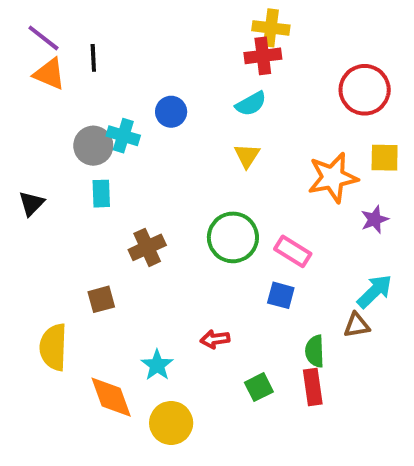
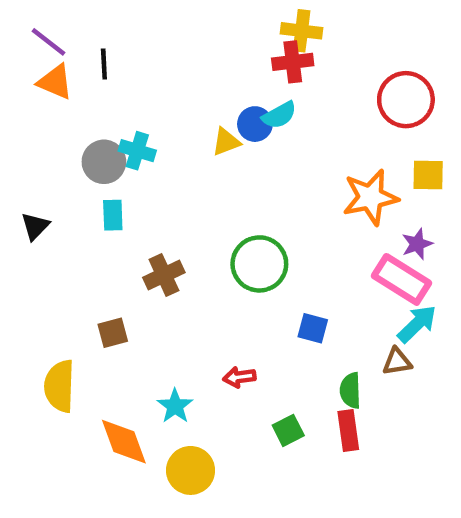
blue circle: (171, 112) -> (255, 124), moved
yellow triangle: (247, 156) -> (226, 142), moved, turned 36
pink rectangle: (293, 251) -> (401, 279), moved, size x1.4

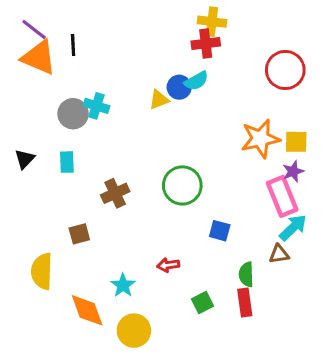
orange triangle: (55, 82) -> (39, 58), size x1.4
yellow square: (428, 175) -> (296, 142), moved
cyan rectangle: (113, 215) -> (67, 162), moved
pink rectangle: (401, 279) -> (282, 196), turned 36

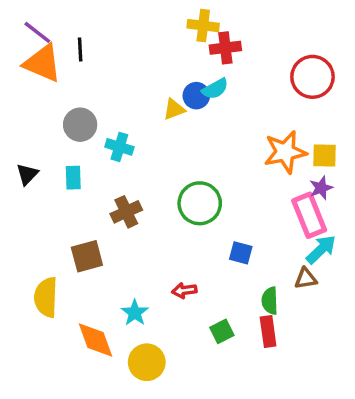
yellow cross: (212, 22) -> (203, 26), moved
cyan cross: (96, 106) -> (119, 147), moved
brown square: (79, 234) -> (87, 256), size x1.4

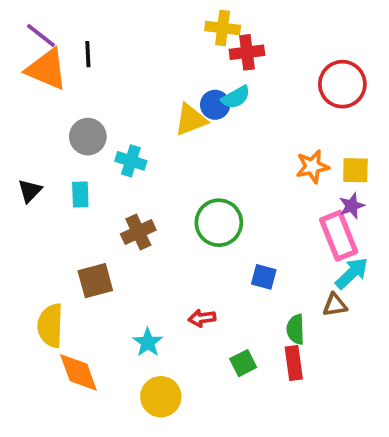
yellow triangle: (174, 109) -> (191, 120), size x1.4
orange star: (285, 152) -> (312, 167), size x0.7
orange diamond: (95, 340) -> (78, 372), moved

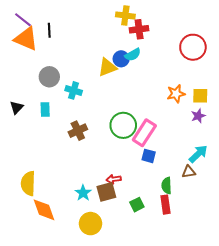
pink rectangle: (339, 236) -> (144, 133), moved, turned 55
brown square: (95, 281) -> (106, 192), moved

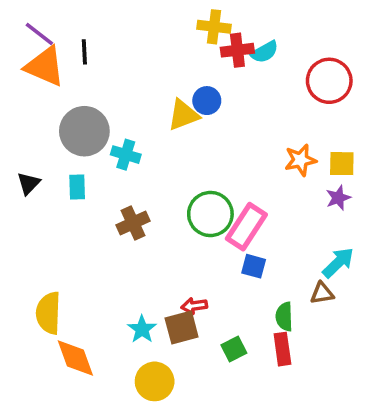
cyan semicircle: (133, 55) -> (264, 52), moved
gray circle: (49, 77) -> (84, 131), size x1.4

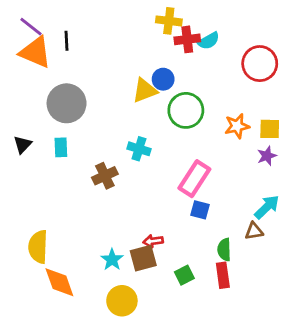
cyan cross: (126, 155) -> (139, 149), moved
green circle: (210, 214) -> (186, 110), moved

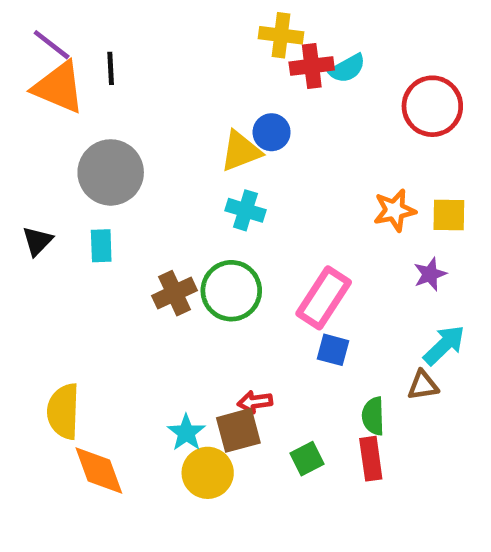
green circle: (186, 110) -> (231, 291), moved
cyan cross: (139, 149) -> (246, 210), moved
purple star: (267, 156) -> (430, 274), moved
yellow circle: (122, 301) -> (208, 473), moved

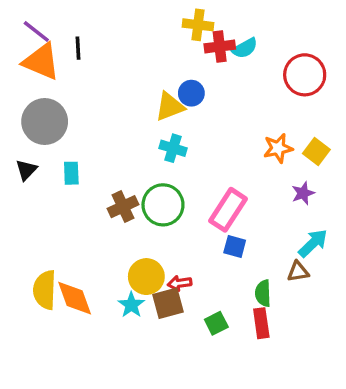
gray circle: (111, 172) -> (45, 122), moved
yellow square: (449, 215) -> (316, 152), turned 36
orange diamond: (99, 470) -> (75, 298), moved
yellow circle: (208, 473) -> (146, 277), moved

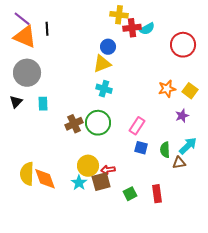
blue circle: (191, 93) -> (108, 47), moved
pink rectangle: (228, 210) -> (137, 126), size x0.7
green semicircle: (263, 293) -> (165, 150), moved

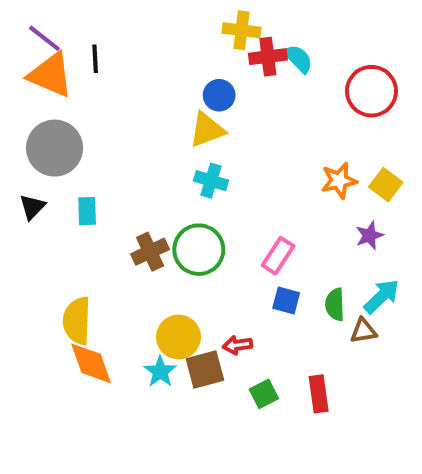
cyan semicircle: (147, 29) -> (298, 59), turned -105
red arrow: (108, 170) -> (237, 345), moved
yellow semicircle: (27, 174) -> (77, 321), moved

